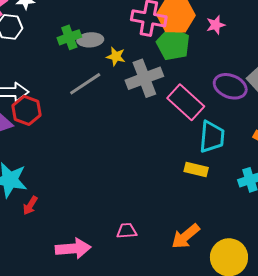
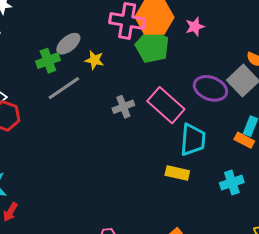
green cross: (69, 37) -> (48, 61), moved
gray ellipse: (90, 40) -> (68, 44), turned -35
gray cross: (144, 78) -> (123, 107), moved, size x0.6

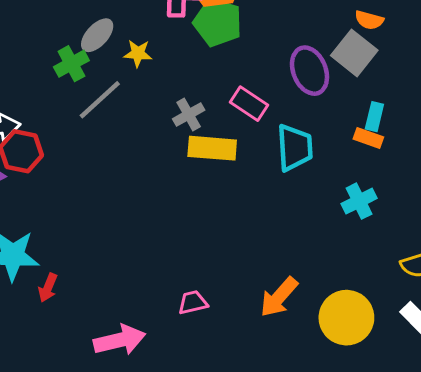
purple ellipse: (210, 88) -> (309, 71), turned 56
pink rectangle: (166, 105) -> (249, 104), size x0.7
yellow rectangle: (177, 173) -> (212, 148), moved, size x1.4

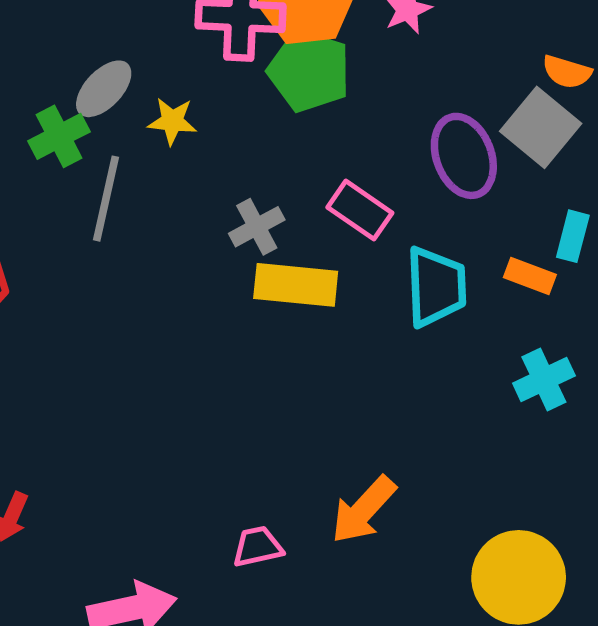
gray line: (100, 100) -> (106, 199), turned -36
orange rectangle: (368, 138) -> (530, 276), moved
orange arrow: (279, 297) -> (363, 510), moved

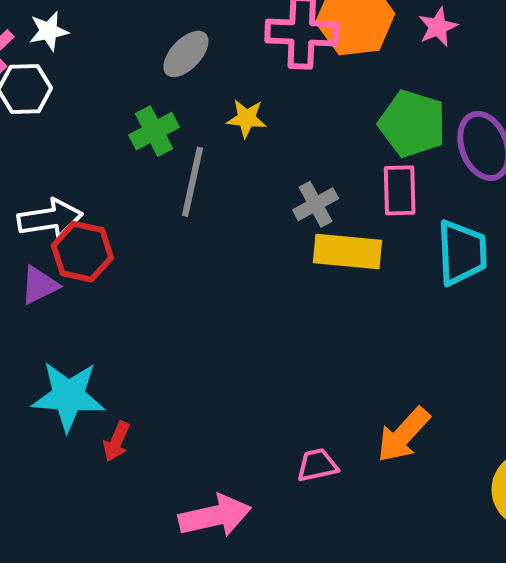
green pentagon: (309, 71) -> (412, 124), moved
gray ellipse: (104, 89) -> (186, 54), moved
pink rectangle: (360, 210) -> (400, 190), turned 54

